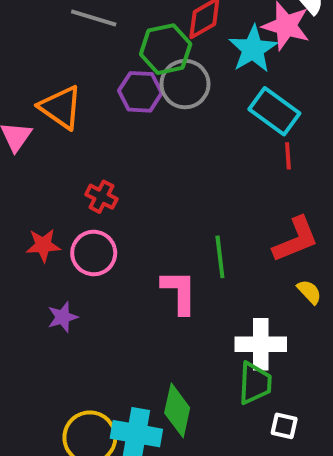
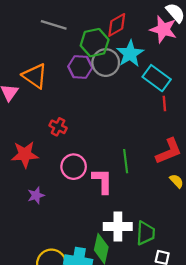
cyan star: (253, 49) -> (130, 54), moved
red star: (43, 245) -> (25, 154), size x1.4
pink circle: (94, 253) -> (74, 167), moved
white cross: (261, 344) -> (118, 226), moved

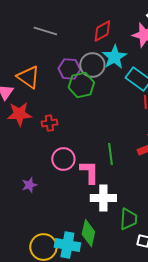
green hexagon: (95, 43) -> (81, 85), moved
red cross: (58, 127) -> (49, 123), turned -35
red star: (25, 154) -> (19, 114), moved
white cross: (118, 226) -> (103, 198), moved

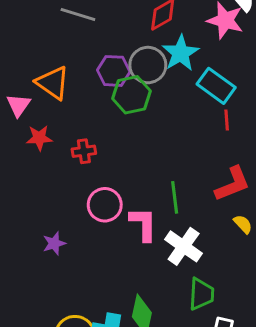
red star: (19, 114) -> (39, 138), size x0.7
white cross: (103, 198) -> (184, 246), moved, turned 35

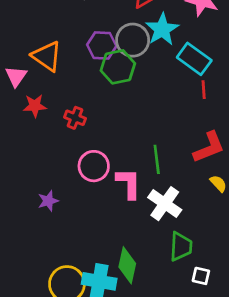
red cross: (84, 151) -> (75, 118), turned 30

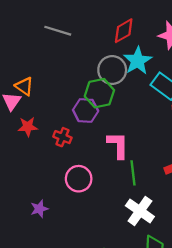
purple hexagon: (102, 45) -> (86, 110), moved
orange triangle: (47, 56) -> (24, 86), moved, size x0.7
pink L-shape: (129, 183) -> (118, 145), moved

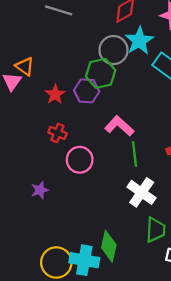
red star: (28, 127) -> (55, 94), moved, turned -30
red cross: (62, 137) -> (57, 133), moved
pink L-shape: (118, 145) -> (119, 126), turned -48

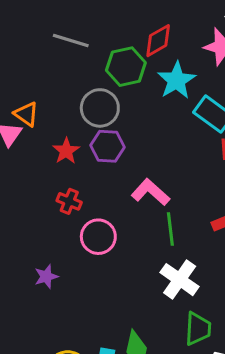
gray circle: (113, 50) -> (100, 108), moved
green hexagon: (101, 73) -> (126, 67), moved

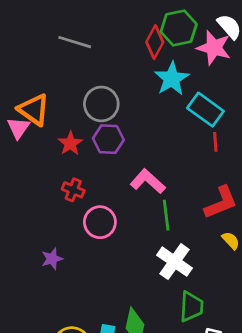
red diamond: (158, 41) -> (155, 42), turned -32
green hexagon: (126, 67) -> (179, 28), moved
orange triangle: (26, 114) -> (34, 110), size x1.4

